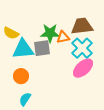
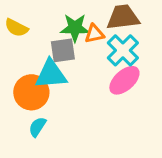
cyan triangle: (23, 49) -> (51, 74), moved
orange circle: (21, 76) -> (31, 92), size x1.5

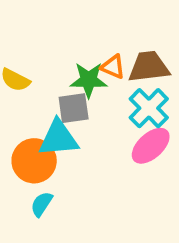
orange triangle: (94, 34) -> (113, 67), moved, turned 35

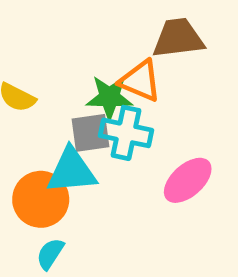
orange triangle: (113, 67) -> (140, 81), size x1.4
brown trapezoid: (149, 67) -> (178, 38), moved
cyan cross: (149, 108) -> (126, 133), moved, turned -33

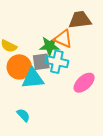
orange circle: (41, 199) -> (19, 67), moved
cyan semicircle: (50, 254) -> (23, 115), turned 104

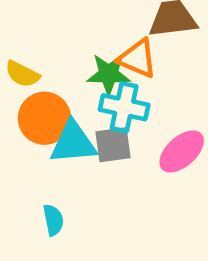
gray square: (41, 62) -> (113, 145), moved
cyan semicircle: (23, 115) -> (53, 220), turned 32

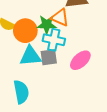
orange circle: (44, 118) -> (25, 31), moved
cyan semicircle: (53, 220) -> (21, 92), size x1.6

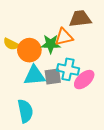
orange triangle: (60, 17) -> (64, 37), turned -36
cyan cross: (54, 40) -> (68, 69), moved

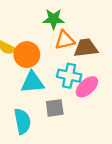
brown trapezoid: (80, 19) -> (86, 48), moved
green star: (51, 44) -> (54, 19), moved
gray square: (53, 77) -> (55, 108), moved

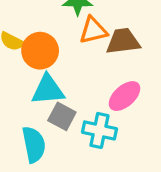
cyan cross: (69, 76) -> (99, 130), moved
gray square: (55, 108) -> (62, 116), moved, turned 36

